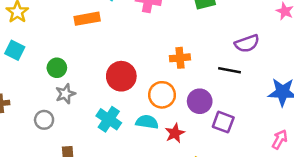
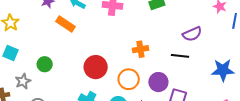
orange rectangle: (87, 19) -> (66, 24), turned 48
gray star: (65, 94) -> (23, 81), moved

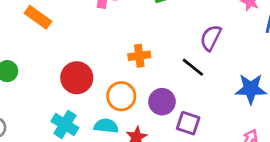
purple semicircle: (192, 34) -> (211, 38), turned 138
black line: (180, 56) -> (193, 67), turned 30

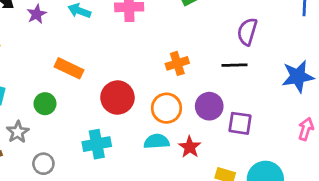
orange rectangle: (38, 17) -> (69, 68), moved
black line: (193, 67) -> (234, 65), turned -30
cyan cross: (65, 124) -> (97, 144), moved, turned -32

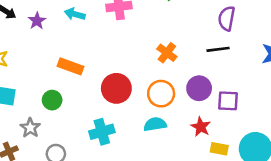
orange cross: (177, 63) -> (167, 53), turned -30
red star: (190, 147) -> (201, 127), moved

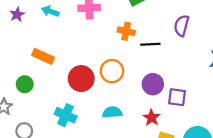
black line: (218, 49) -> (150, 44), moved
orange cross: (167, 53) -> (126, 31), moved, turned -30
orange circle: (161, 94) -> (112, 71), moved
cyan cross: (102, 132) -> (66, 115), turned 35

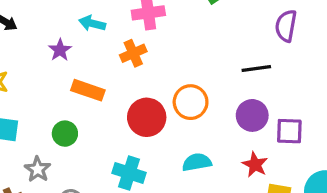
purple star: (17, 14) -> (60, 50), moved
orange cross: (126, 31) -> (133, 53), moved, turned -30
black line: (150, 44) -> (256, 69), moved

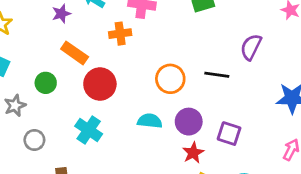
orange circle: (191, 102) -> (170, 79), moved
purple circle: (252, 115) -> (189, 122), moved
red circle: (147, 117) -> (100, 84), moved
cyan semicircle: (197, 162) -> (150, 121), moved

